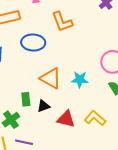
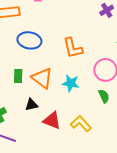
orange L-shape: (62, 22) -> (73, 48), moved
green rectangle: (26, 99) -> (18, 76), moved

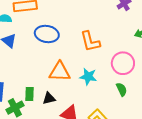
green rectangle: (18, 76) -> (29, 94), moved
orange triangle: (42, 78) -> (60, 72), turned -35

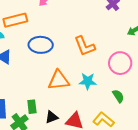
green semicircle: (122, 89) -> (118, 96), moved
black triangle: (49, 98) -> (52, 117), moved

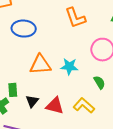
orange L-shape: (85, 46) -> (75, 18), moved
black triangle: (52, 117) -> (32, 101), turned -32

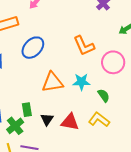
orange L-shape: (75, 18) -> (84, 46), moved
blue ellipse: (24, 29) -> (33, 48), turned -45
green semicircle: (99, 82) -> (104, 95), moved

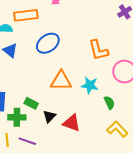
green rectangle: (27, 110) -> (31, 103), turned -64
yellow L-shape: (99, 120) -> (117, 129), moved
green cross: (15, 126) -> (17, 117), turned 30

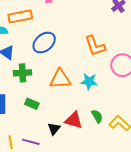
green semicircle: (109, 103) -> (97, 116), moved
black triangle: (49, 116) -> (54, 129), moved
green cross: (17, 117) -> (22, 73), moved

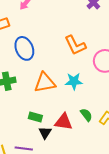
blue ellipse: (44, 43) -> (24, 48), turned -65
green rectangle: (32, 104) -> (35, 117), moved

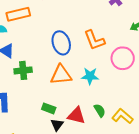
blue ellipse: (24, 48) -> (61, 43), moved

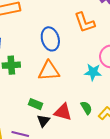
orange L-shape: (94, 40) -> (85, 22), moved
cyan star: (90, 76) -> (93, 72), moved

